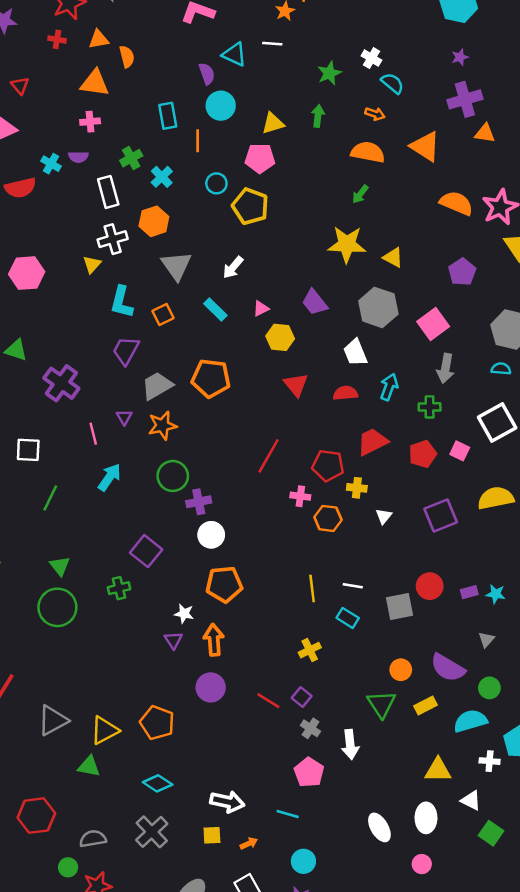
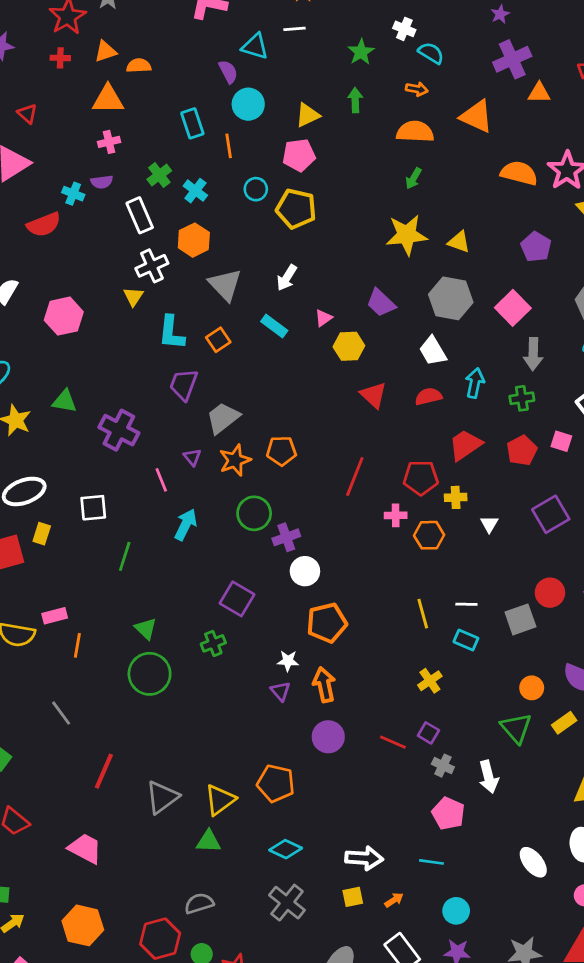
orange semicircle: (127, 57) -> (139, 66), turned -70
orange pentagon: (211, 378) -> (281, 451), moved, size x0.7
red hexagon: (36, 816) -> (160, 939), moved
gray semicircle: (93, 839) -> (199, 903), moved

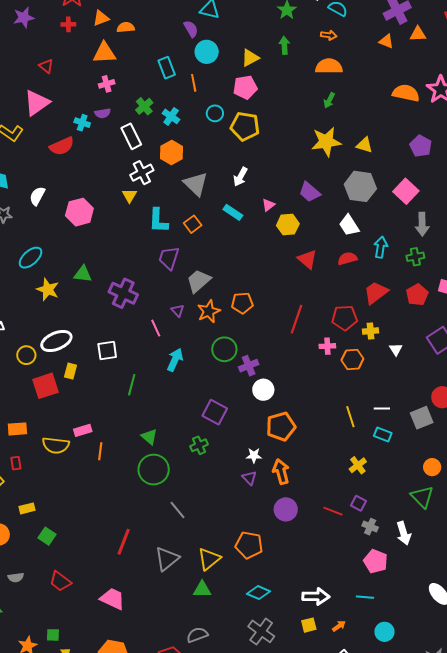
orange triangle: (477, 116) -> (386, 41), moved, size x0.6
gray line: (61, 713) -> (177, 510), moved

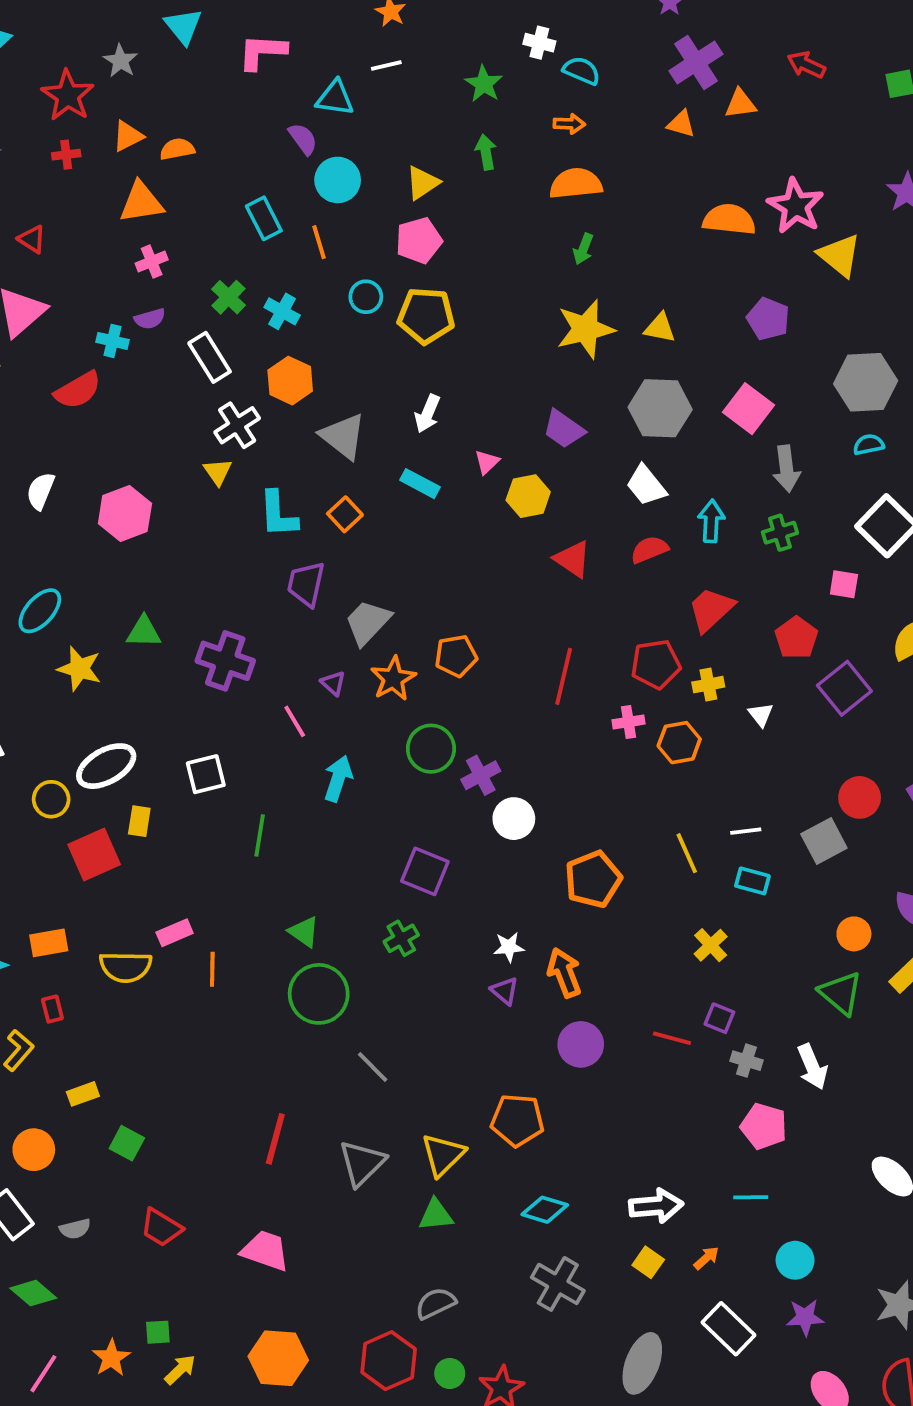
red pentagon: (417, 295) -> (796, 638), moved
orange pentagon: (281, 427) -> (593, 879), moved
yellow square: (309, 625) -> (648, 1262), turned -35

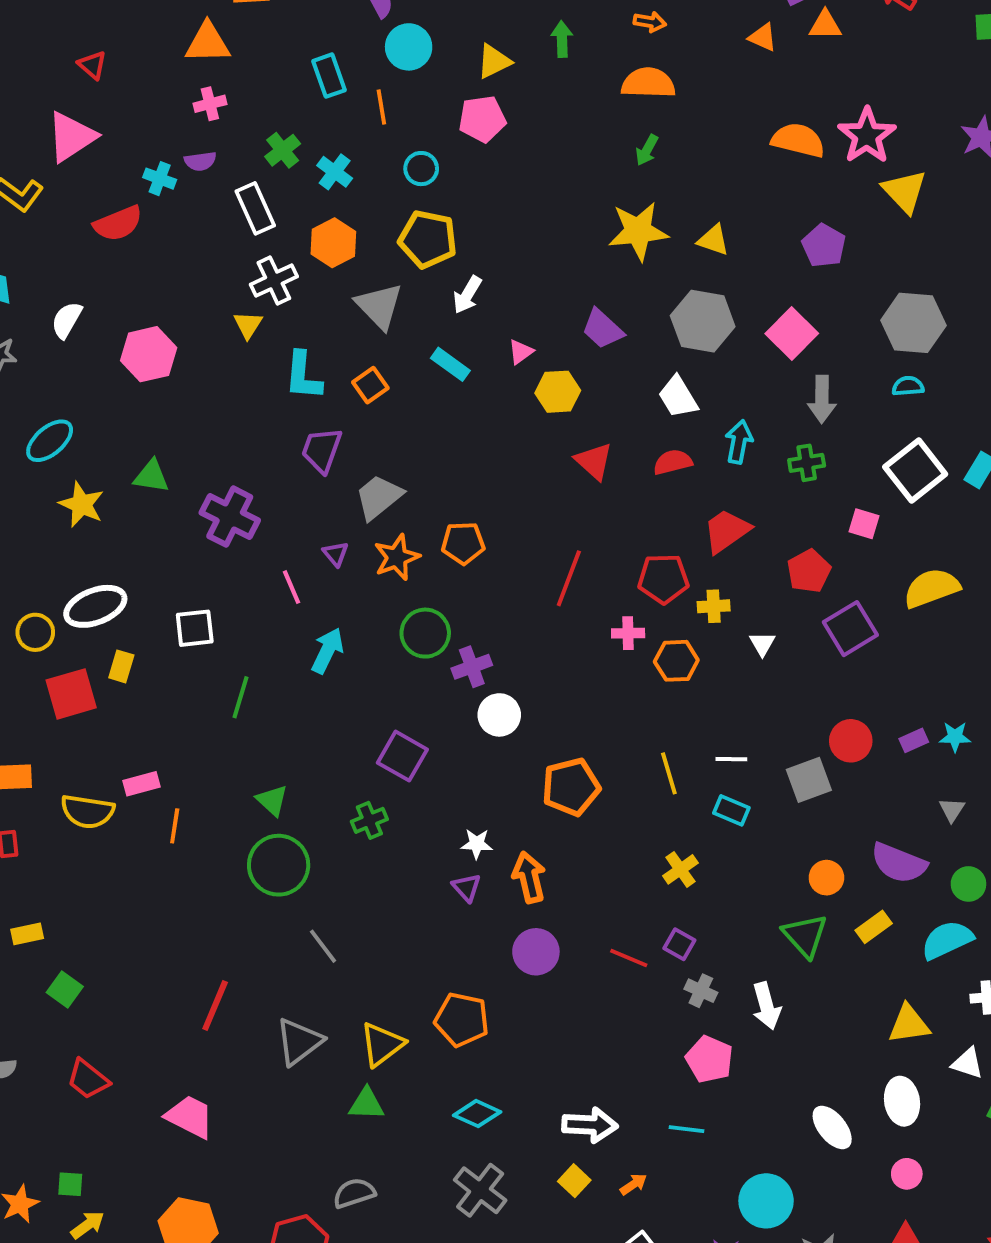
yellow pentagon: (426, 316) -> (428, 239), moved
cyan circle: (795, 1260) -> (766, 1201), moved, size x1.4

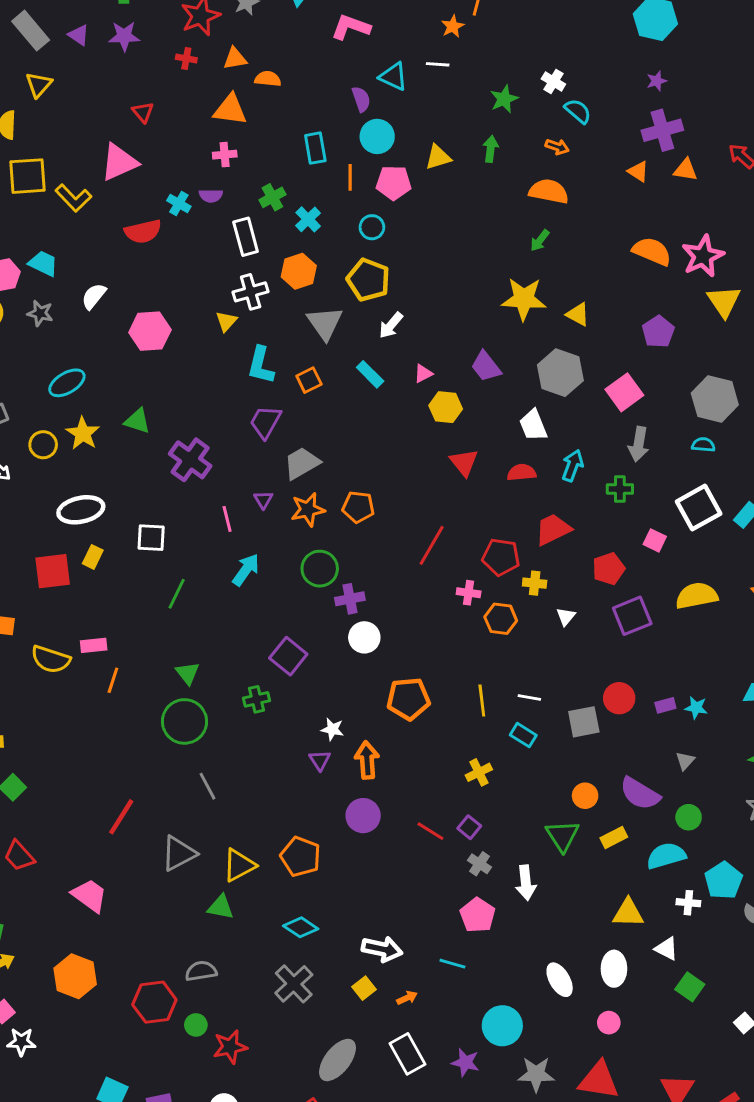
pink pentagon: (482, 119) -> (394, 183), moved
yellow circle: (35, 632) -> (43, 445), moved

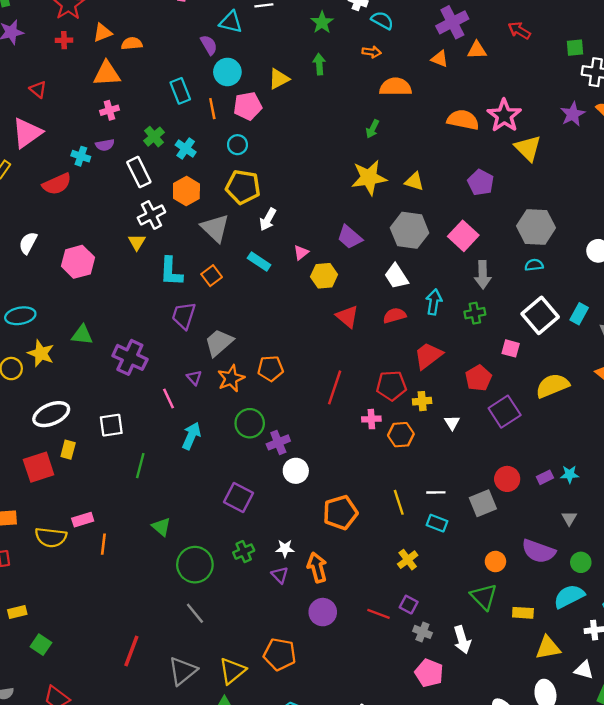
orange semicircle: (549, 191) -> (395, 87), moved
cyan ellipse: (67, 383) -> (20, 316), turned 32
green cross: (256, 699) -> (244, 552), moved
green circle: (185, 721) -> (195, 565), moved
yellow rectangle: (614, 838) -> (523, 613), moved, turned 42

